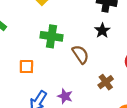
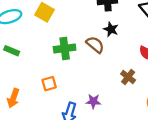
brown semicircle: (80, 54) -> (95, 45), moved

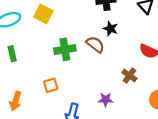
green rectangle: (12, 51) -> (12, 54), turned 56
purple star: (93, 101) -> (106, 100), moved

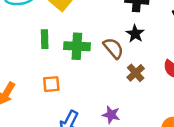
green rectangle: (12, 54) -> (45, 39), moved
brown cross: (129, 76) -> (136, 73), moved

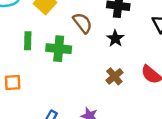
brown semicircle: (113, 48) -> (83, 23), moved
orange square: (51, 84) -> (13, 82), moved

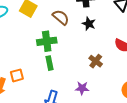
green rectangle: (28, 41) -> (50, 63), moved
brown cross: (114, 76) -> (96, 61), moved

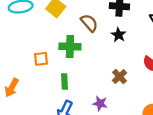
green rectangle: (50, 63) -> (64, 81), moved
orange square: (17, 75) -> (41, 59), moved

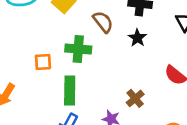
brown cross: (120, 77) -> (135, 98), moved
green rectangle: (64, 81) -> (70, 91), size x1.5

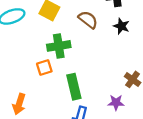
green cross: (78, 49) -> (59, 46), moved

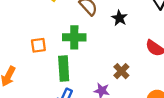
green cross: (59, 46) -> (74, 37), moved

